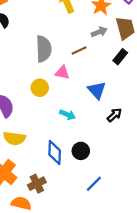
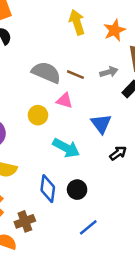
gray arrow: (99, 32) -> (109, 72), moved
gray semicircle: (44, 49) -> (46, 72), turned -70
brown line: (79, 51) -> (75, 75), moved, turned 42
cyan arrow: (68, 115) -> (66, 148), size x1.5

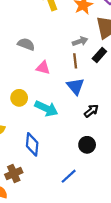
gray semicircle: (46, 72) -> (26, 44), size x0.7
brown line: (75, 75) -> (75, 61), moved, turned 64
yellow circle: (38, 115) -> (19, 98), moved
black circle: (77, 190) -> (87, 145), moved

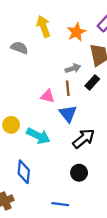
gray semicircle: (26, 44) -> (19, 48), moved
pink triangle: (43, 68) -> (48, 96), moved
black arrow: (91, 111) -> (84, 139), size x1.5
blue line: (69, 176) -> (60, 204), turned 49

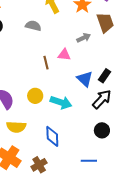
black rectangle: (92, 82) -> (105, 76), moved
brown line: (68, 88) -> (46, 63), moved
pink triangle: (48, 96) -> (64, 55), moved

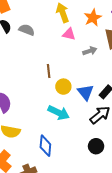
gray semicircle: (33, 26) -> (27, 30), moved
pink triangle: (64, 55) -> (69, 34), moved
yellow circle: (35, 96) -> (63, 87), moved

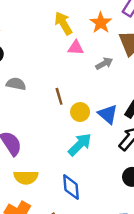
gray semicircle: (27, 30) -> (16, 84), moved
cyan arrow: (59, 113) -> (80, 145), turned -60

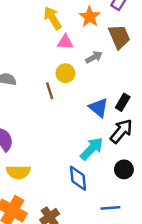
yellow circle: (80, 112) -> (65, 73), moved
cyan arrow: (80, 145) -> (92, 149), moved
blue diamond: (71, 187) -> (78, 178), moved

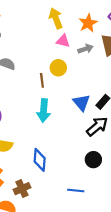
gray arrow: (94, 57) -> (85, 49), moved
cyan arrow: (92, 149) -> (44, 110), moved, turned 130
blue diamond: (78, 178) -> (40, 160), moved

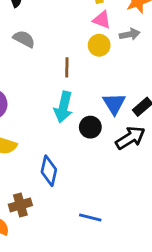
yellow circle: (58, 68) -> (99, 45), moved
black circle: (93, 160) -> (90, 127), moved

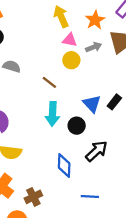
brown line: (67, 67) -> (49, 82), turned -42
black arrow: (130, 138) -> (97, 151), moved
blue diamond: (49, 171) -> (64, 166), moved

